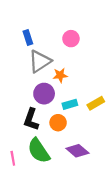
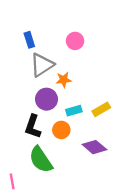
purple diamond: (77, 151) -> (94, 147), moved
pink line: (13, 158) -> (12, 181), moved

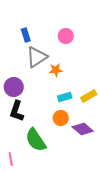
purple circle: (46, 99) -> (14, 87), moved
black L-shape: (33, 127) -> (17, 111), moved
orange circle: (61, 130) -> (61, 118), moved

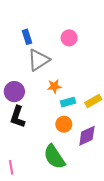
orange star: (56, 70) -> (54, 86), moved
purple diamond: (83, 129) -> (87, 136), turned -65
green semicircle: (36, 140) -> (54, 157), moved

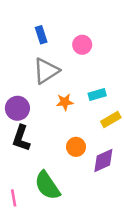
blue rectangle: (27, 37) -> (41, 35), moved
cyan rectangle: (68, 102) -> (97, 95), moved
green semicircle: (54, 157) -> (47, 185), moved

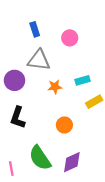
gray triangle: (46, 71) -> (39, 60), turned 40
purple circle: (17, 108) -> (14, 80), moved
purple diamond: (103, 161) -> (72, 162), moved

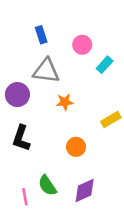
cyan rectangle: (82, 80) -> (105, 65), moved, turned -32
green semicircle: (40, 158) -> (47, 185), size x0.7
pink line: (11, 169) -> (25, 197), moved

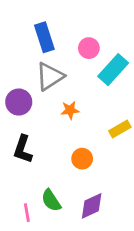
blue rectangle: (41, 35) -> (44, 37), size x1.5
cyan rectangle: (105, 65) -> (113, 70), size x1.6
gray triangle: (46, 71) -> (50, 76), turned -40

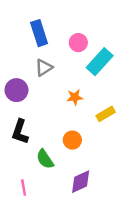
gray triangle: (50, 76) -> (44, 68), size x0.7
orange star: (70, 110) -> (75, 97), moved
green semicircle: (51, 200) -> (45, 159), moved

